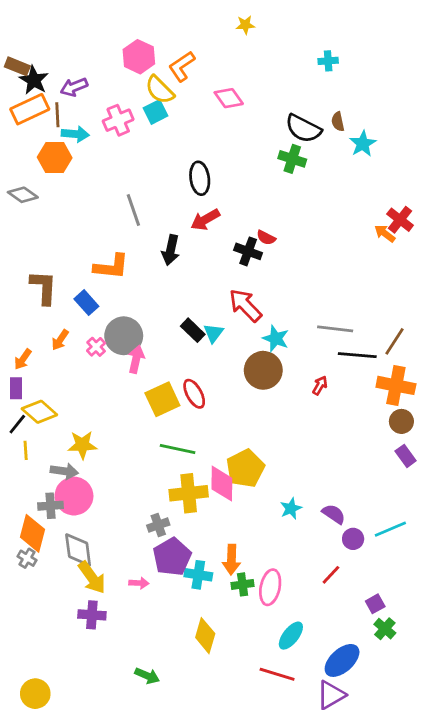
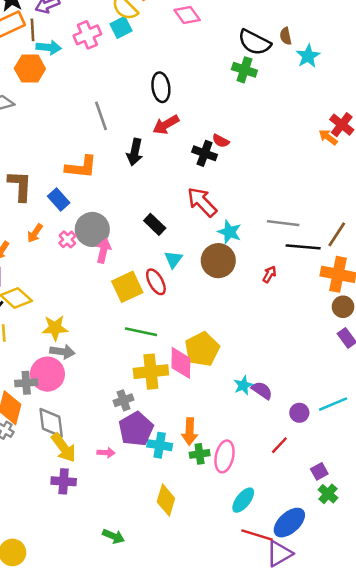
cyan triangle: (214, 333) -> (173, 259), moved
gray arrow: (64, 471) -> (62, 352), moved
purple semicircle: (334, 514) -> (262, 390), moved
red line: (277, 674) -> (257, 535), moved

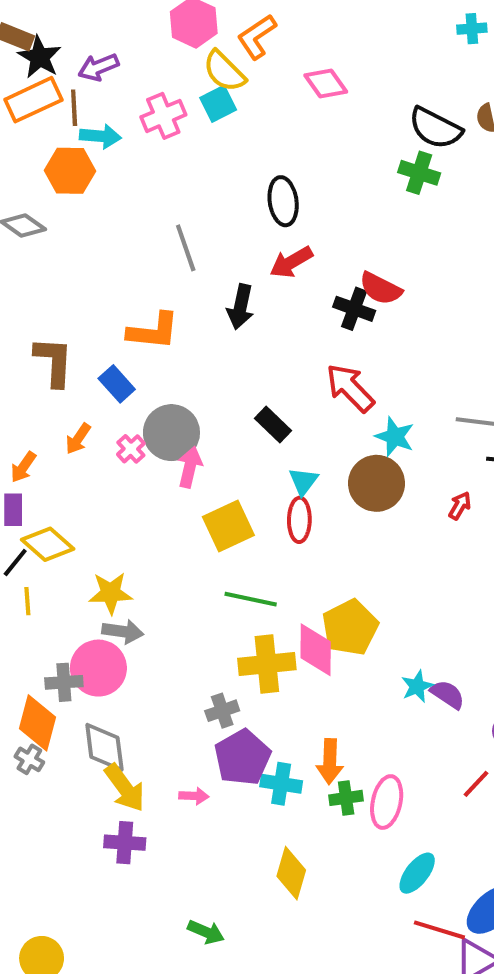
red semicircle: (221, 141) -> (381, 288), size x1.5
red ellipse: (156, 282) -> (299, 520), moved, turned 30

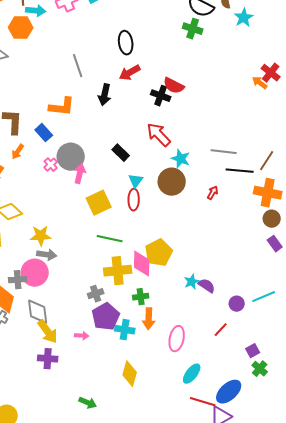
orange arrow: (78, 439) -> (18, 152), moved
green cross: (346, 798) -> (141, 297), moved

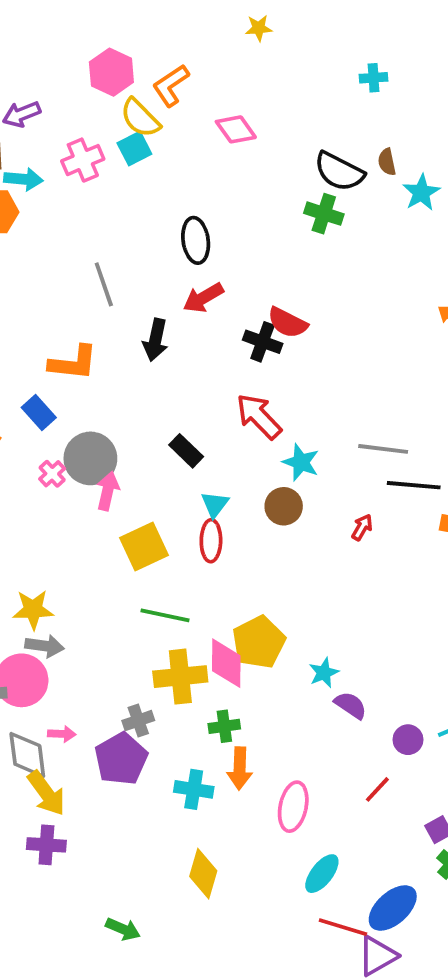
brown circle: (172, 182) -> (284, 506), size x0.7
cyan star: (192, 282) -> (324, 673), moved
purple pentagon: (106, 317) -> (121, 759), moved
pink arrow: (82, 336) -> (62, 734), moved

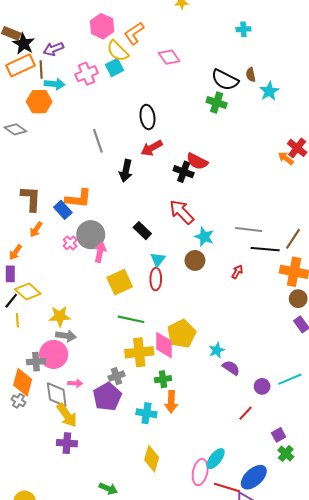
orange L-shape: (73, 363) -> (78, 199), moved
pink ellipse: (293, 807) -> (200, 472), moved

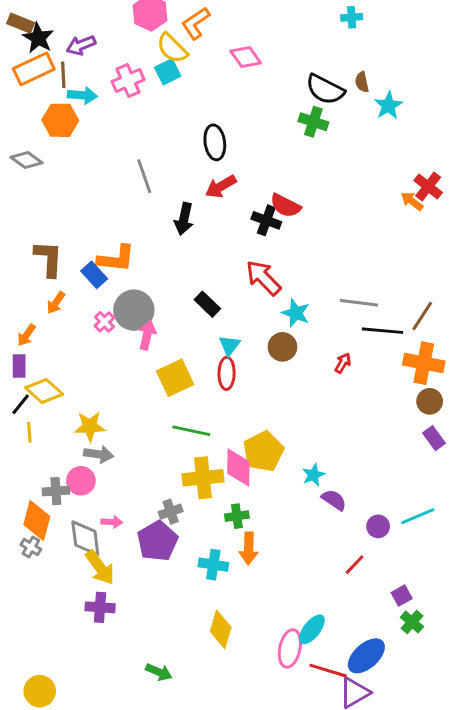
pink circle: (54, 354) -> (81, 481), size x0.7

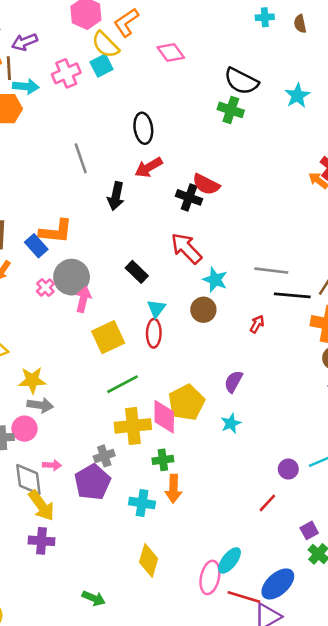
brown semicircle: (362, 82) -> (300, 24), moved
green line: (191, 431) -> (122, 384), turned -40
purple semicircle: (334, 500) -> (233, 382), moved, turned -95

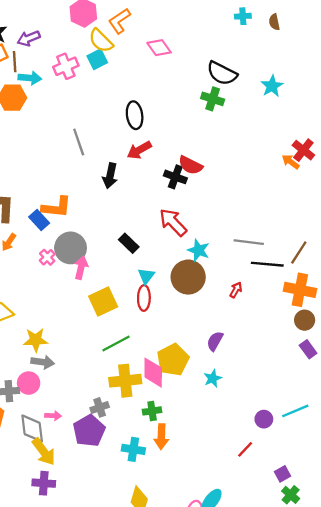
brown circle: (203, 310) -> (188, 277), size x1.5

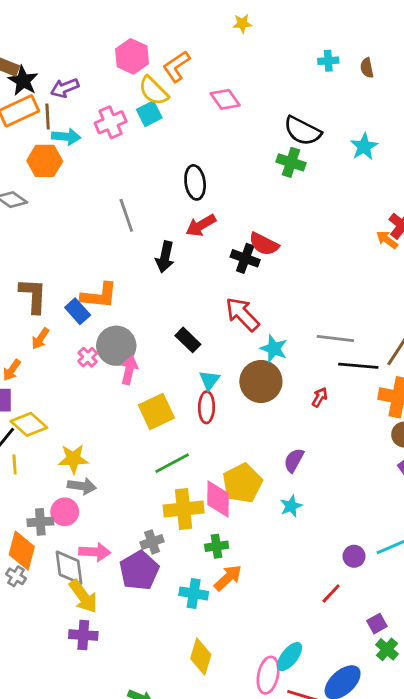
pink arrow: (53, 416) -> (95, 552), size x1.5
orange arrow: (161, 437) -> (228, 578), turned -135

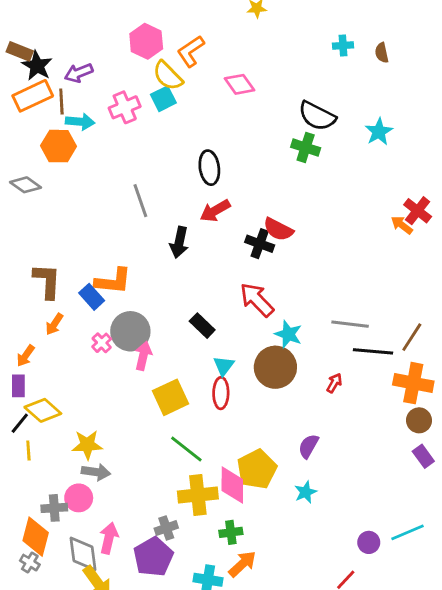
green line: (172, 463) -> (186, 449), turned 66
pink arrow: (95, 552) -> (109, 538), turned -80

